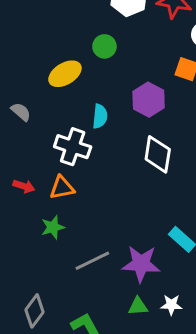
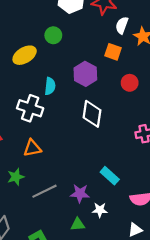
orange triangle: (62, 188) -> (32, 148), moved
green star: (53, 227) -> (16, 177), moved
purple star: (141, 264) -> (80, 193), size x0.7
white star: (171, 305) -> (100, 210), moved

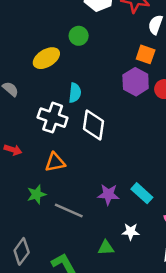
purple hexagon: (85, 74) -> (136, 82), moved
white diamond: (92, 114) -> (93, 125), moved
gray line: (44, 191) -> (69, 211), turned 50
purple star: (80, 193) -> (108, 194), moved

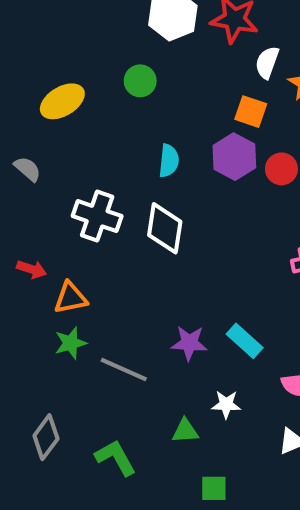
yellow ellipse: (46, 58) -> (62, 101), moved
cyan semicircle: (75, 93) -> (169, 161), moved
orange triangle: (55, 162) -> (71, 298), moved

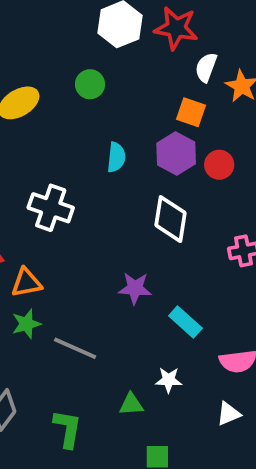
white diamond: (165, 228) -> (170, 219), moved
purple star: (189, 343) -> (135, 288), moved
green L-shape: (116, 458) -> (68, 429), turned 39

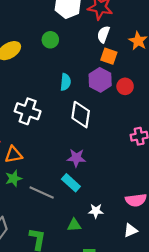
white semicircle: (206, 67) -> (103, 34), moved
white diamond: (170, 219) -> (81, 115), moved
cyan rectangle: (185, 322) -> (71, 183), moved

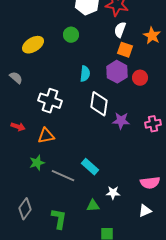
orange triangle: (14, 155) -> (46, 136), moved
purple star: (76, 158) -> (121, 121), moved

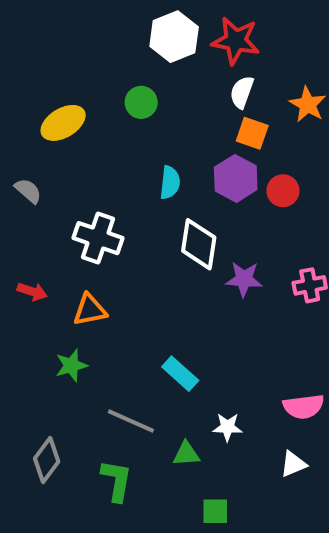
gray line: (63, 176) -> (131, 421), moved

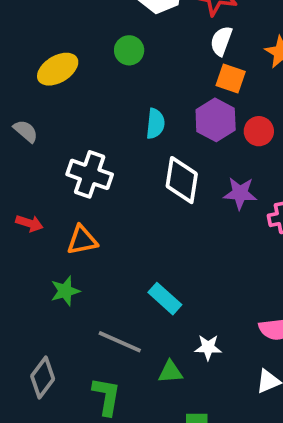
purple star: (244, 279) -> (240, 193), moved

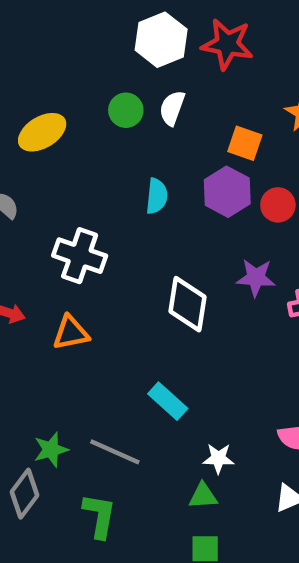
white semicircle: (221, 41) -> (172, 108), moved
white diamond: (182, 180) -> (188, 304), moved
green star: (65, 291) -> (51, 450), moved
green triangle: (170, 372) -> (203, 496), moved

